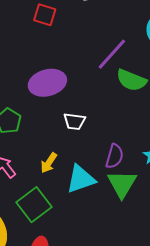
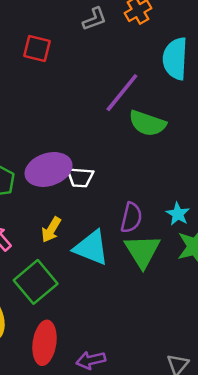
purple ellipse: (47, 83) -> (49, 169), moved
cyan triangle: (81, 179) -> (91, 248), turned 44

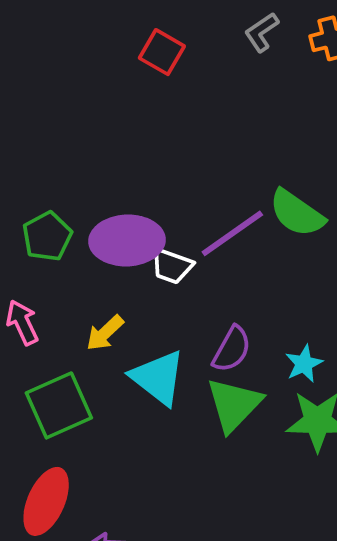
gray L-shape: (94, 19) -> (262, 32), turned 150
purple line: (122, 93) -> (232, 233), moved

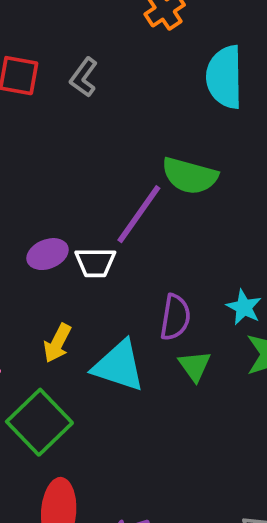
gray L-shape: (262, 32) -> (84, 77), moved
purple ellipse: (127, 240) -> (48, 254), size x0.6
green triangle: (234, 405) -> (195, 366), size x0.6

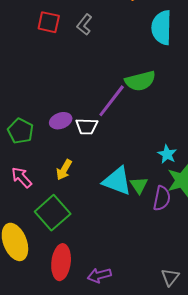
green semicircle: (190, 176) -> (140, 81), turned -32
purple semicircle: (175, 317) -> (162, 198), moved
cyan triangle: (119, 366) -> (117, 181), moved

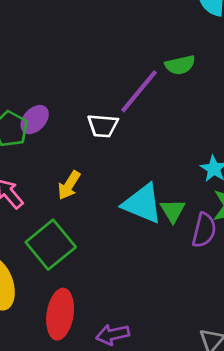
green semicircle: (140, 81) -> (180, 65), size x0.7
purple ellipse: (61, 121) -> (35, 120), moved, turned -30

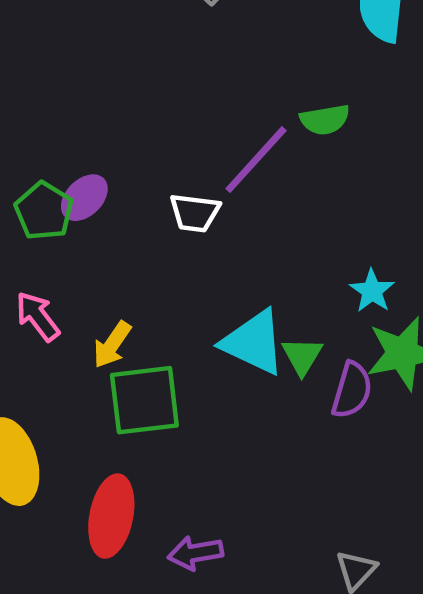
yellow arrow: (69, 185) -> (112, 345), moved
green square: (51, 245) -> (144, 400), moved, turned 30

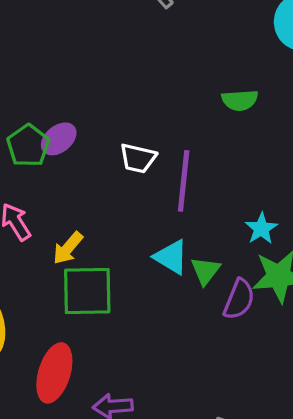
purple line: (256, 160) -> (184, 181), moved, turned -42
cyan triangle: (254, 342) -> (171, 257), size x0.7

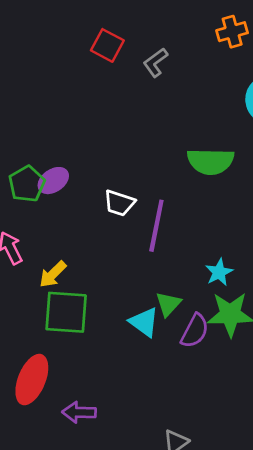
green semicircle: (240, 100) -> (211, 161), size x1.5
cyan triangle: (171, 257) -> (144, 322), moved

